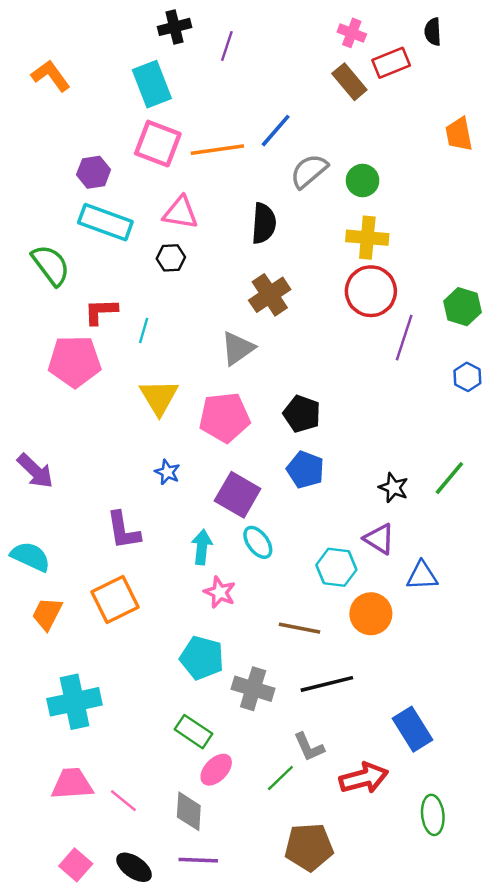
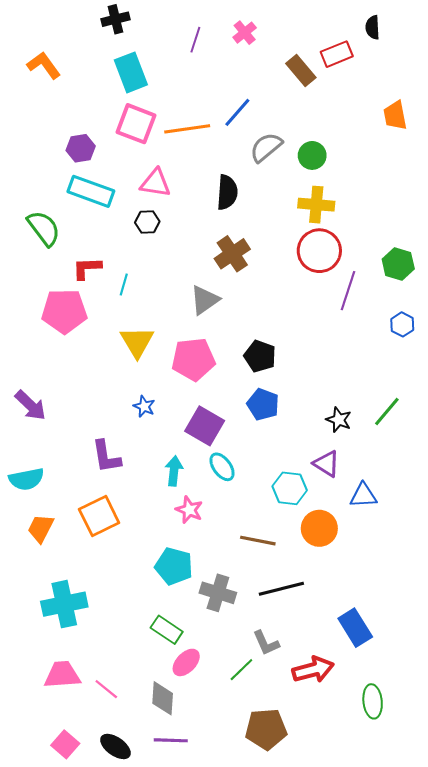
black cross: (174, 27) -> (115, 19), moved
pink cross: (352, 33) -> (245, 33), moved, turned 30
cyan semicircle: (30, 557) -> (26, 479), turned 144

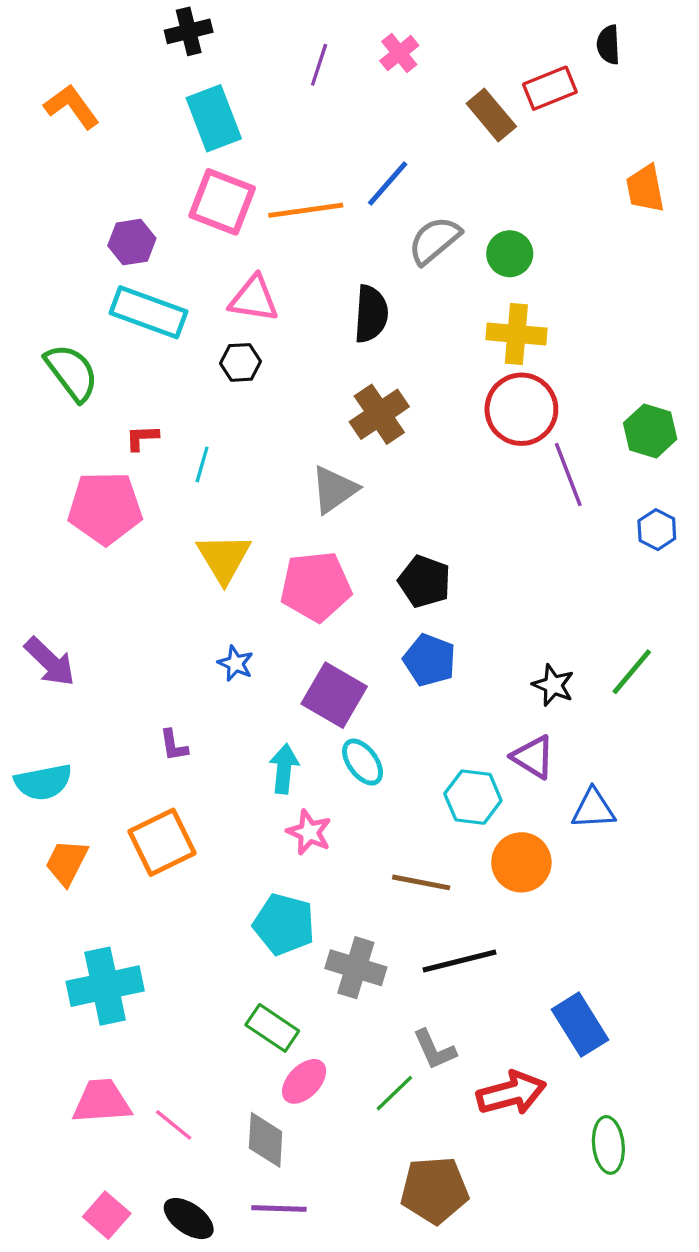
red L-shape: (87, 268) -> (142, 438), size x0.7
purple line: (348, 291) -> (568, 474), turned -39
purple L-shape: (106, 457) -> (174, 745), size x0.6

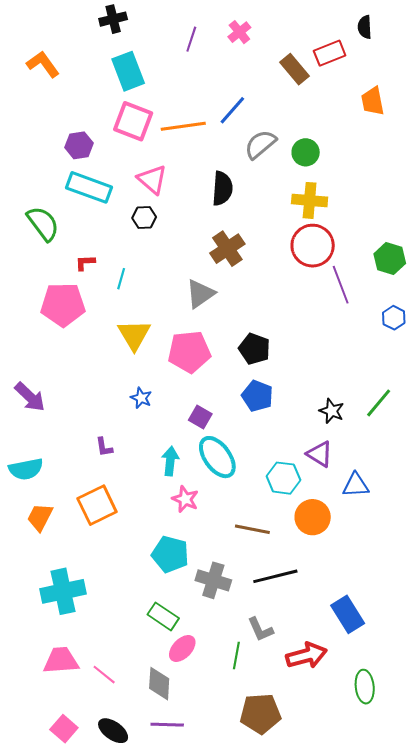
orange trapezoid: (645, 189) -> (373, 101), moved
pink triangle: (254, 299) -> (152, 179), turned 32
purple square: (334, 695) -> (200, 417), size x0.6
cyan ellipse: (363, 762) -> (217, 457), size x1.5
green line: (394, 1093) -> (236, 656), turned -36

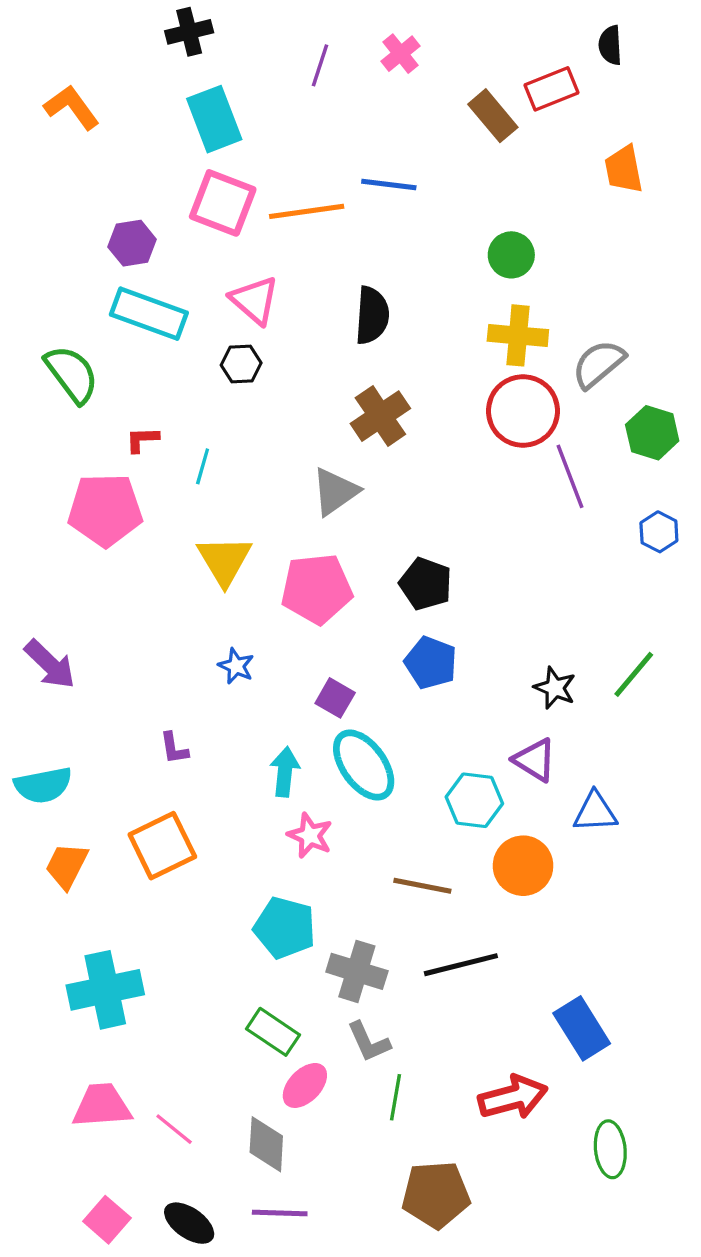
blue line: (232, 110) -> (389, 184), turned 56
gray semicircle: (260, 144) -> (599, 364), moved
gray L-shape: (260, 629) -> (369, 1042), moved

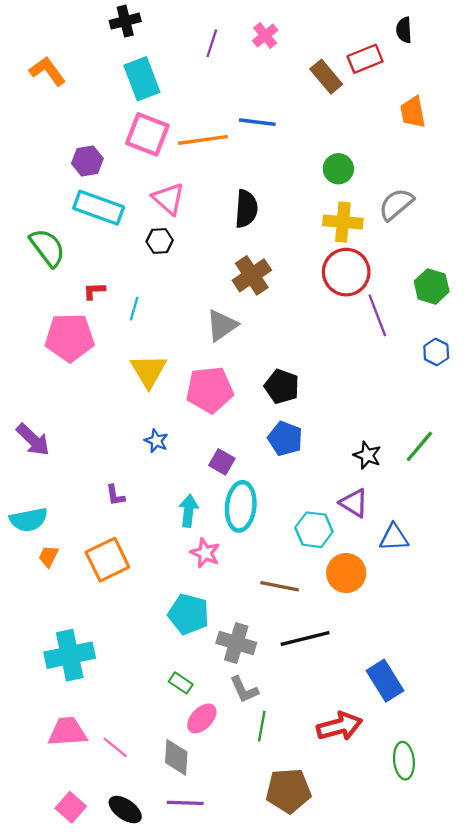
gray semicircle: (599, 364) -> (396, 204), moved
cyan ellipse: (364, 765) -> (241, 506), turned 42
orange trapezoid: (67, 866) -> (49, 556), moved, size x0.7
green rectangle: (273, 1032) -> (181, 683), size x0.7

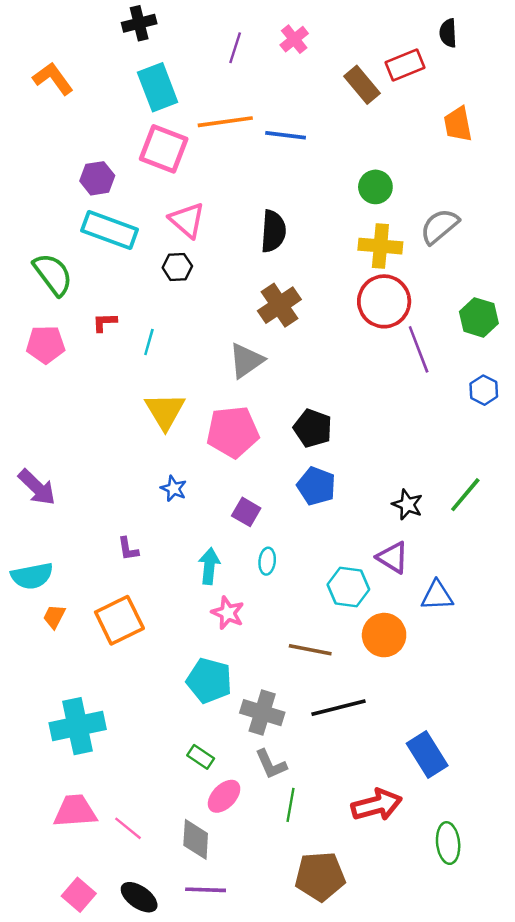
orange line: (203, 140) -> (225, 122), moved
pink pentagon: (70, 338) -> (46, 344), moved, size x0.7
cyan ellipse: (241, 506) -> (267, 561), size x0.5

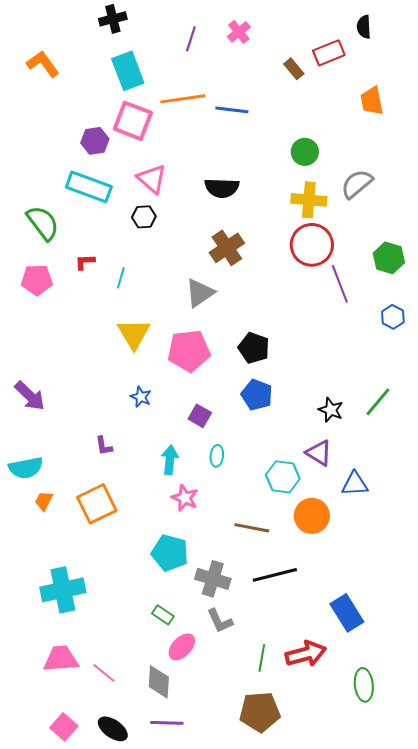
brown rectangle: (362, 85) -> (294, 69), size x0.7
purple hexagon: (97, 178) -> (95, 141), moved
black semicircle: (273, 231) -> (222, 188), turned 88
green line: (291, 805) -> (262, 658), moved

